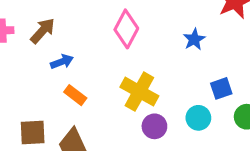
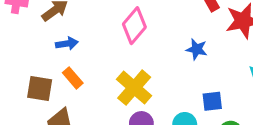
blue star: (194, 39) -> (197, 49), turned 30
brown square: (33, 132) -> (40, 88), moved

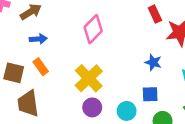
blue star: (197, 49) -> (153, 62), moved

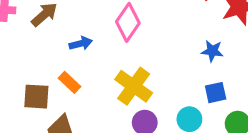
blue arrow: (38, 39) -> (81, 43), moved

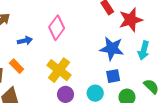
blue star: (212, 51) -> (112, 49), size x1.6

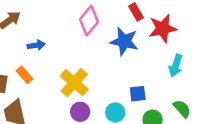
pink diamond: (57, 28) -> (89, 21), moved
blue star: (112, 49) -> (124, 41), moved

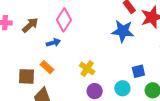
pink diamond: (89, 21) -> (64, 20), moved
yellow cross: (74, 83) -> (87, 69), size x0.7

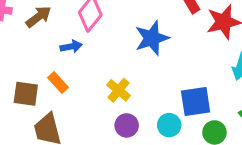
blue star: (123, 31) -> (152, 38), moved, turned -30
blue square: (138, 71) -> (196, 102), size x1.5

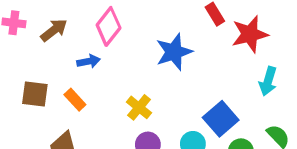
brown square: (26, 94) -> (35, 94), moved
blue square: (196, 102) -> (221, 119), turned -32

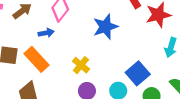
orange rectangle: (75, 100) -> (36, 59), size x1.6

